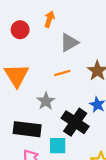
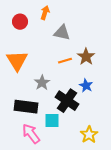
gray triangle: (69, 43) -> (62, 33), turned 42
orange line: (62, 73) -> (65, 61), moved

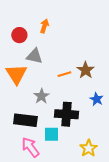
gray triangle: (62, 33) -> (34, 56), moved
blue star: (86, 86) -> (97, 99), moved
black cross: (67, 101) -> (66, 114), turned -30

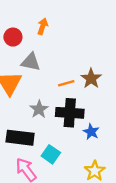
blue star: (97, 99) -> (91, 132), moved
black cross: (66, 114) -> (70, 113), moved
cyan square: (51, 134) -> (51, 154), turned 35

